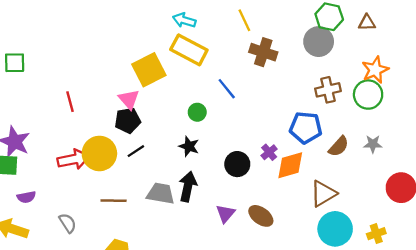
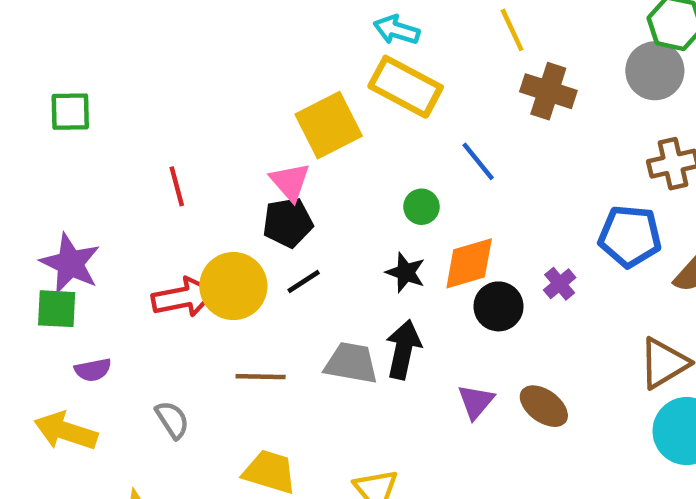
orange diamond: (290, 165) -> (469, 263), moved

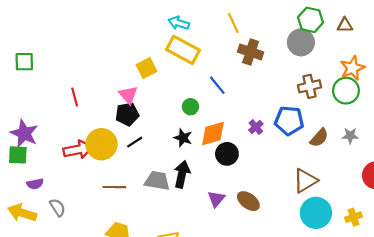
yellow square: (329, 125) -> (147, 68), size x0.7
purple cross: (560, 284) -> (256, 127), moved
gray semicircle: (172, 420) -> (58, 207), moved

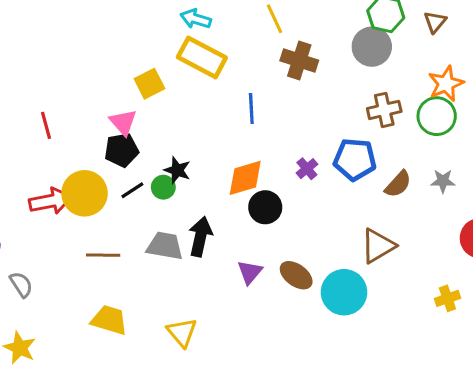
brown triangle: (345, 25) -> (435, 22), turned -49
blue line: (217, 85) -> (251, 108), turned 36
green circle: (190, 107) -> (163, 187), moved
black star: (183, 138) -> (177, 170), moved
cyan circle: (316, 213) -> (344, 292), moved

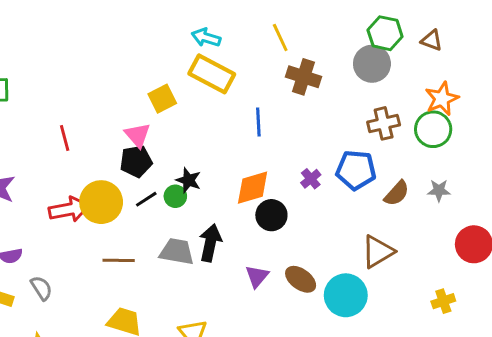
brown triangle: (435, 22) -> (432, 40), turned -50

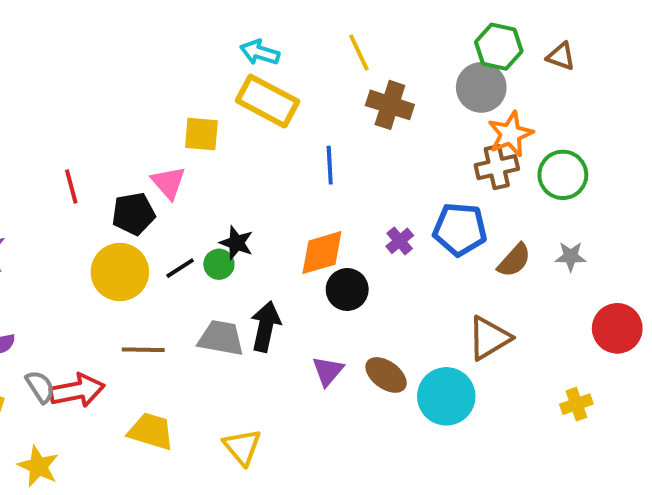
yellow square: (162, 99) -> (201, 134), turned 32
orange star: (442, 99) -> (510, 134), moved
black pentagon: (136, 161) -> (133, 214), moved
red arrow: (69, 209) -> (77, 391), moved

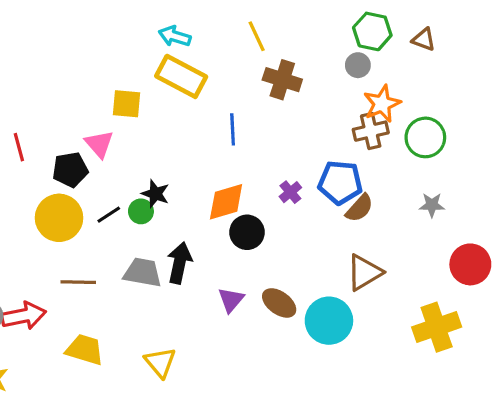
gray circle: (481, 87) -> (358, 65), size x0.6
brown semicircle: (514, 260) -> (359, 208), moved
yellow cross: (576, 404) -> (437, 327), size x1.8

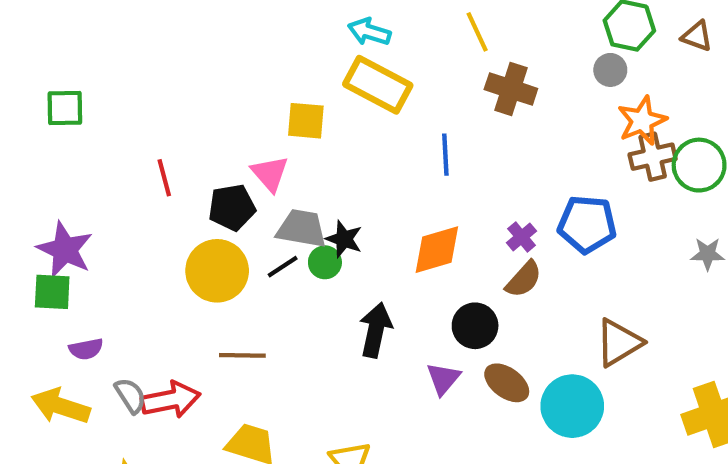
brown cross: (371, 131) -> (653, 157), moved
brown semicircle: (359, 208) -> (524, 279), moved
black circle: (247, 232) -> (475, 326), moved
gray trapezoid: (143, 272) -> (302, 229), moved

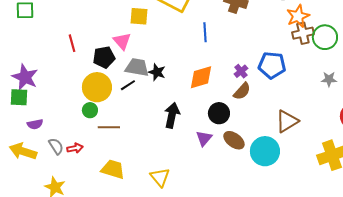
green circle: (325, 262) -> (90, 110), moved
red arrow: (171, 400) -> (75, 148), size x0.6

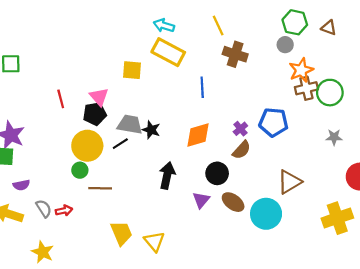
pink triangle: (122, 41) -> (99, 97), moved
yellow trapezoid: (113, 169) -> (121, 233), moved, turned 50

